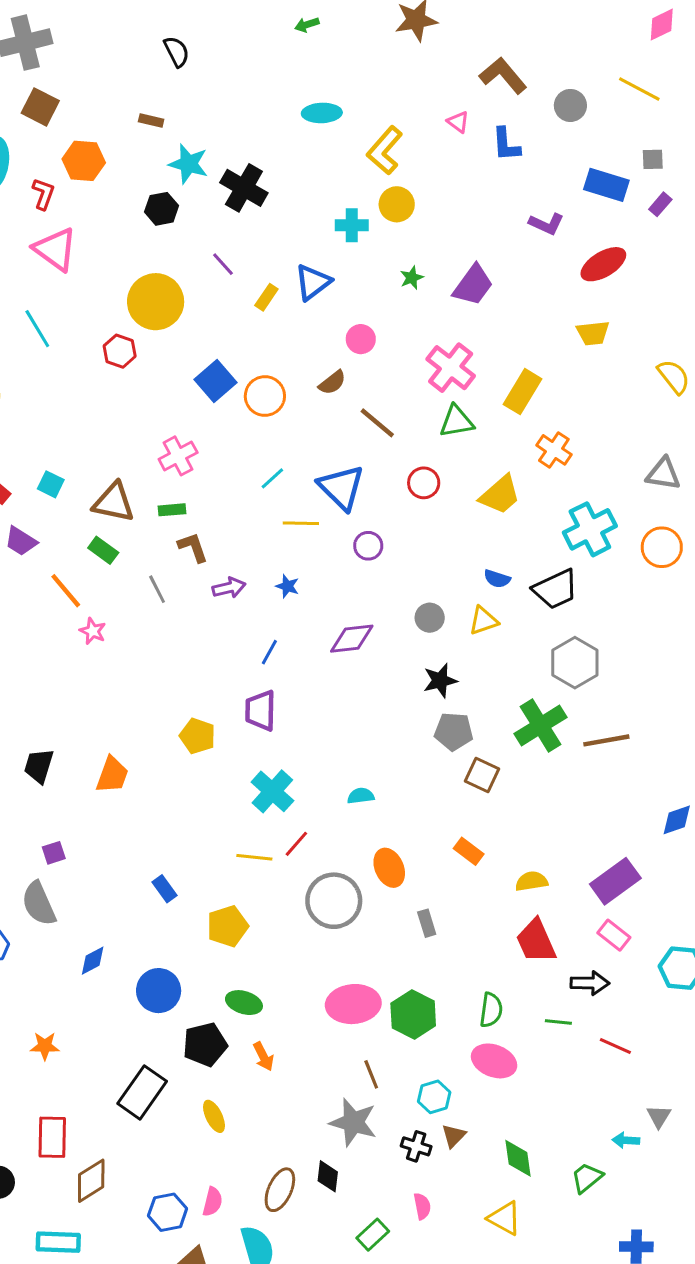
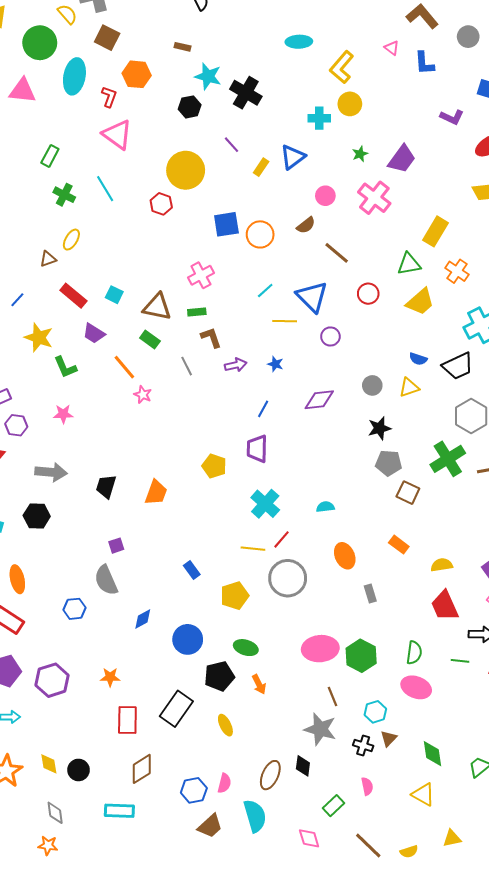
pink cross: (451, 368) -> (374, 198), moved
blue square: (215, 381) -> (226, 224), turned 32
green triangle: (457, 421) -> (409, 264), moved
gray circle: (334, 901) -> (288, 578), moved
red rectangle: (52, 1137) -> (127, 720), moved

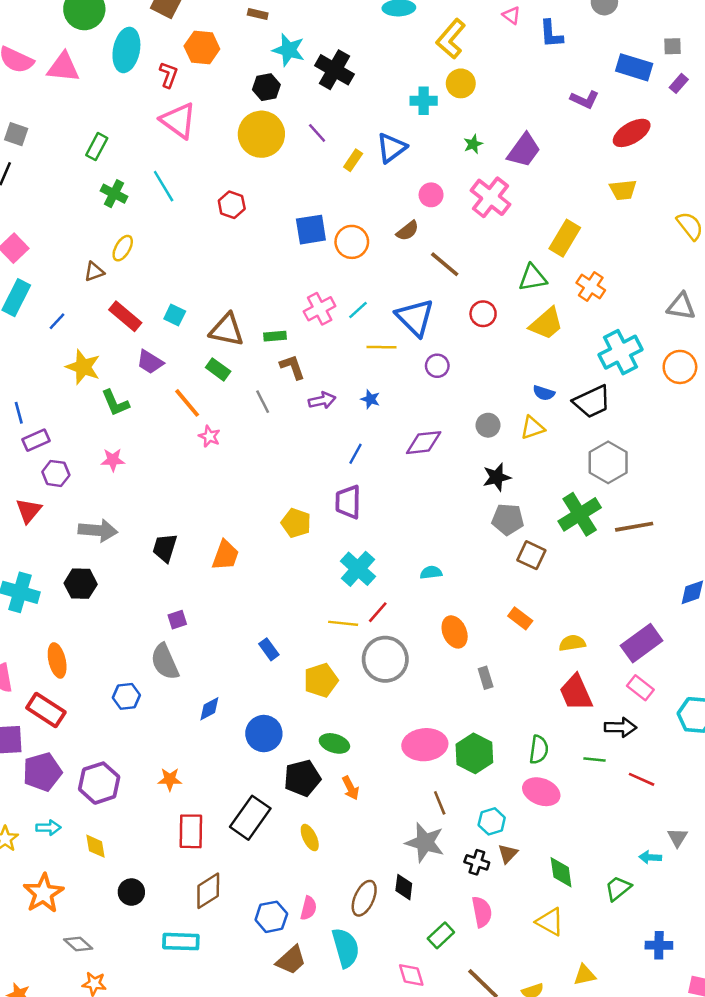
yellow circle: (186, 170) -> (261, 134), moved
pink cross: (201, 275) -> (320, 309), moved
yellow diamond: (49, 764) -> (95, 846), moved
pink semicircle: (367, 786) -> (482, 912), size x1.4
gray diamond: (55, 813) -> (78, 944), moved, turned -40

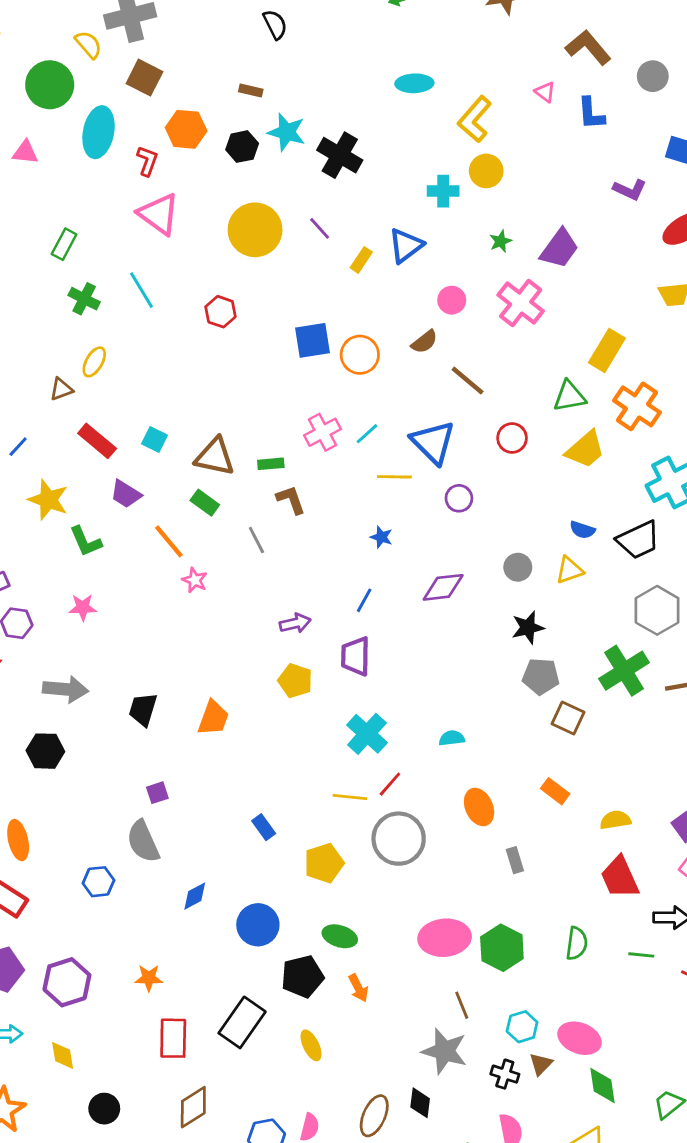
pink triangle: (63, 67) -> (25, 152), size x0.7
black hexagon: (266, 87) -> (242, 147), moved
orange cross: (591, 286) -> (637, 406), size x1.4
purple arrow: (322, 400) -> (295, 623), moved
pink ellipse: (541, 792) -> (580, 1038), moved

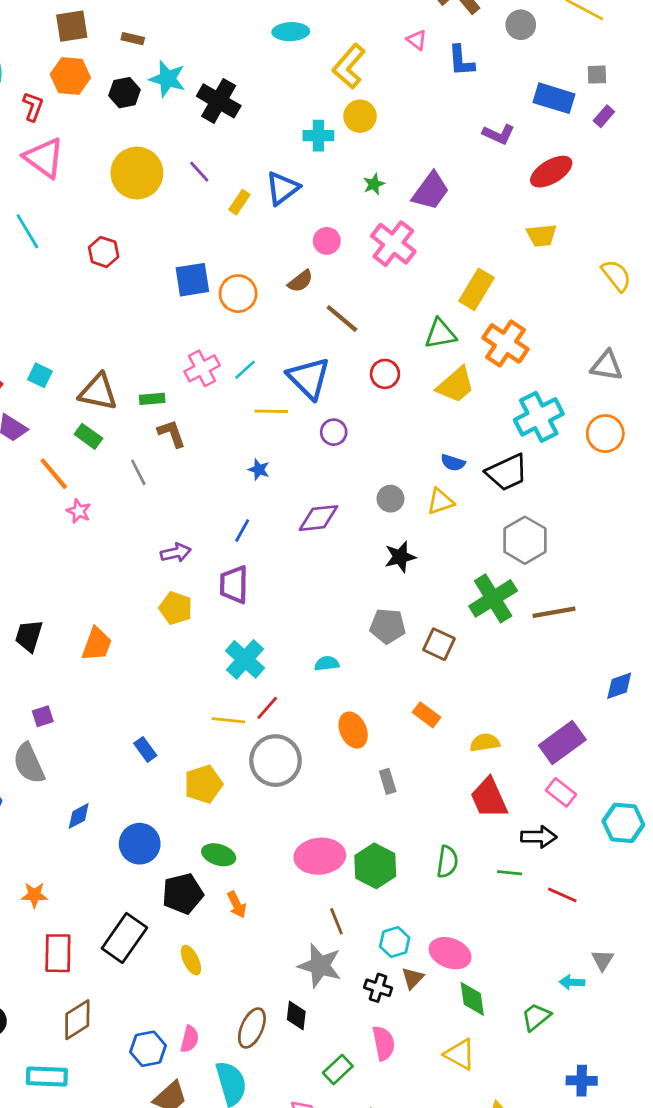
brown square: (144, 78) -> (72, 26), moved, turned -36
gray pentagon: (541, 676) -> (388, 626), moved

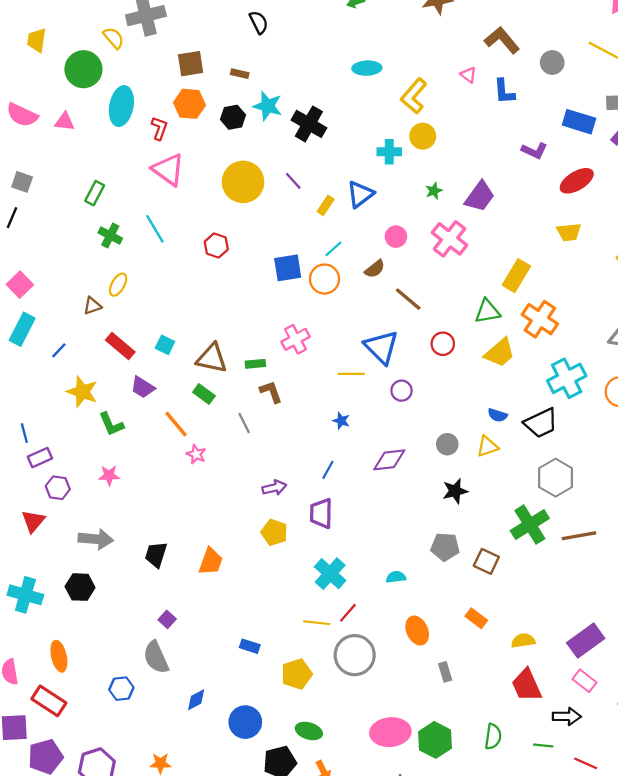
cyan line: (245, 370) -> (333, 249), moved
purple square: (43, 716) -> (167, 619), turned -30
blue rectangle: (145, 749) -> (250, 646), turned -36

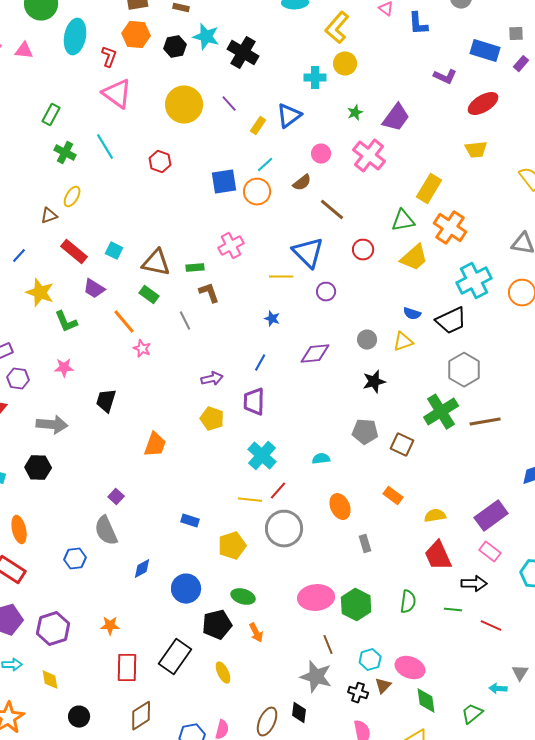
black trapezoid: (156, 555) -> (106, 401), moved

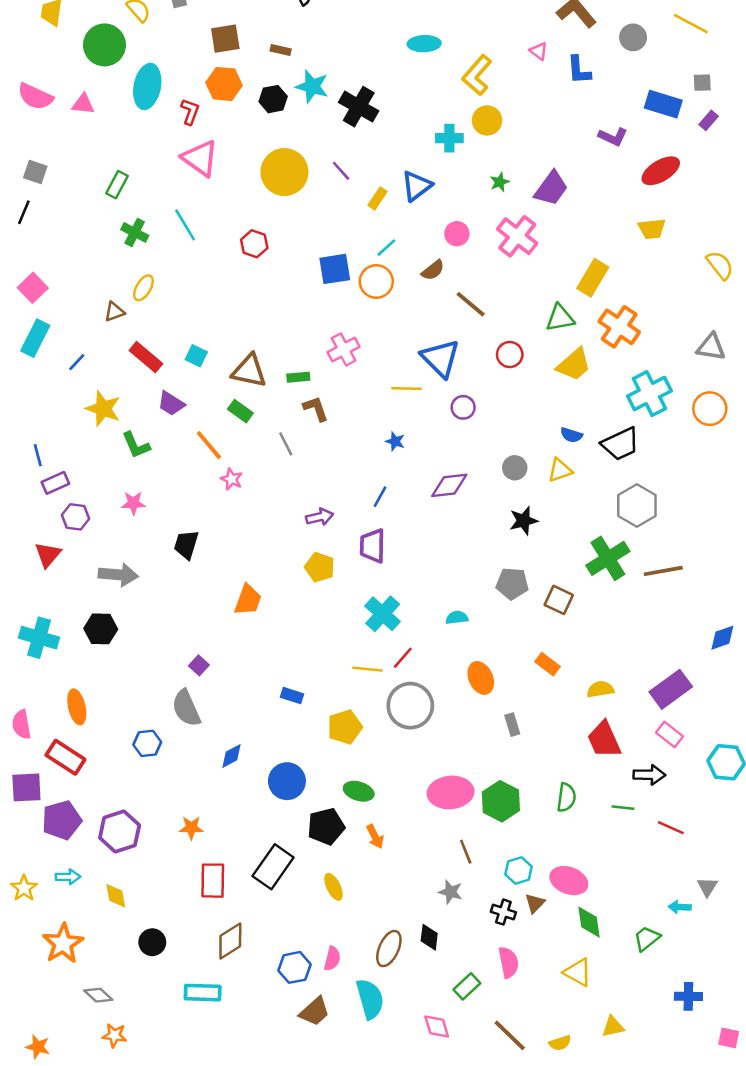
gray star: (316, 677) -> (451, 892), size x0.6

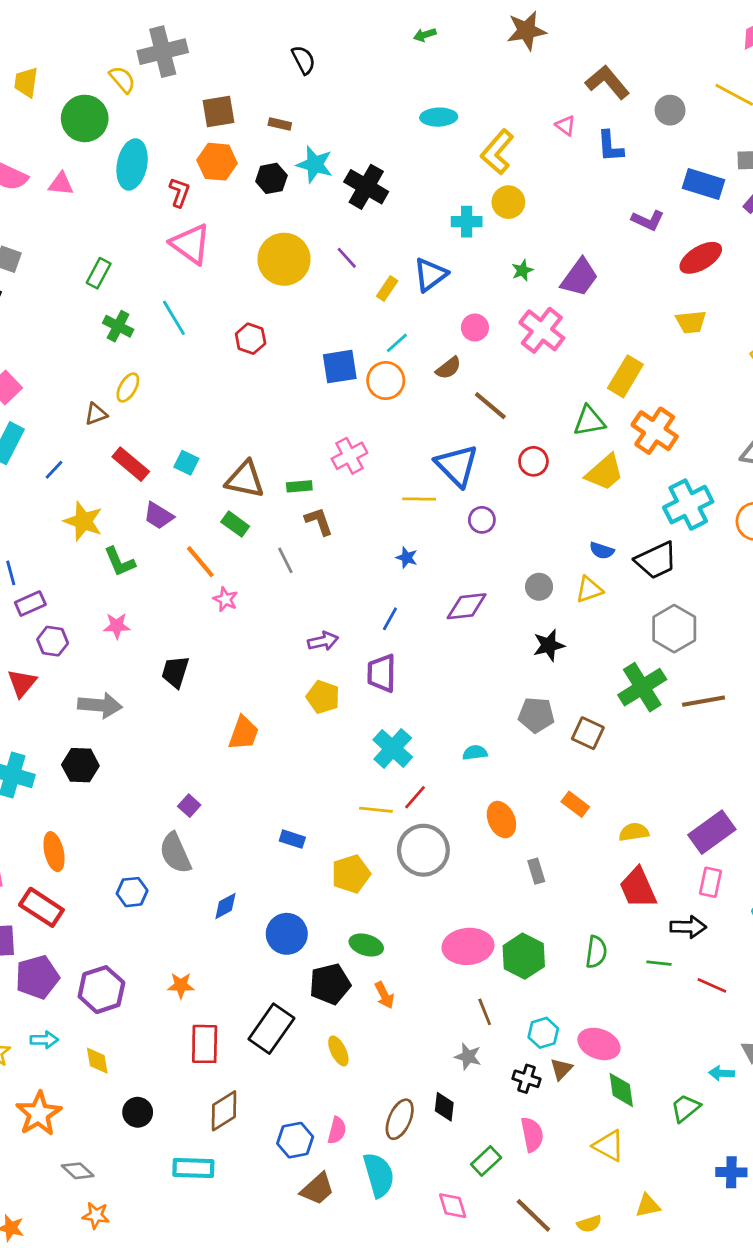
pink rectangle: (670, 735) -> (710, 882), turned 64

